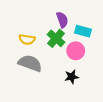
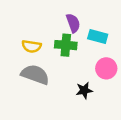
green cross: (56, 38) -> (66, 45), turned -36
pink circle: (76, 51) -> (106, 68), moved

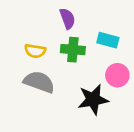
purple semicircle: (73, 23) -> (67, 19), moved
black star: (84, 90) -> (93, 99), size x1.6

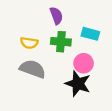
pink circle: (117, 75) -> (84, 63), moved
black star: (93, 99) -> (78, 84), turned 30

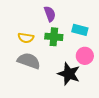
pink circle: (84, 63) -> (85, 56), moved

